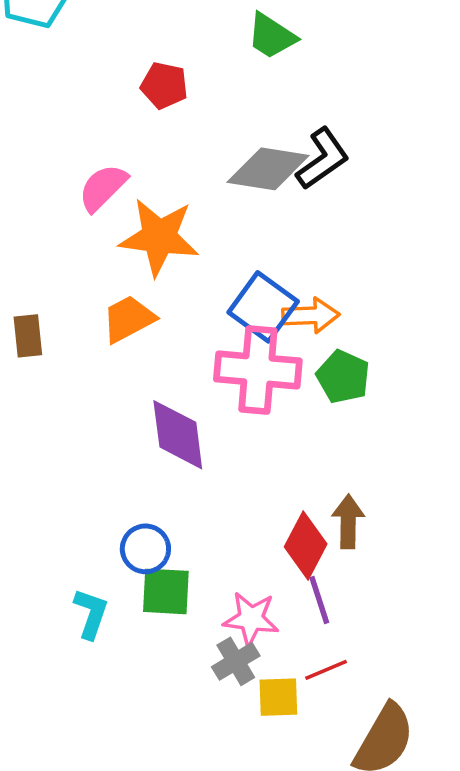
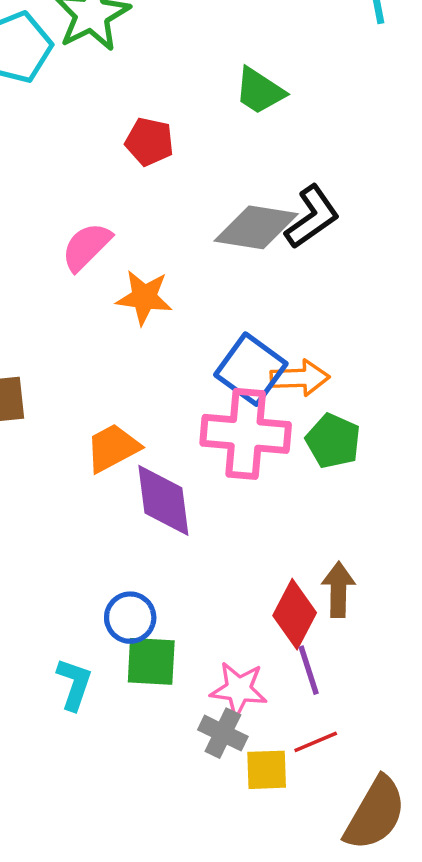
orange star: (159, 237) -> (144, 297), size x0.7
orange trapezoid: (128, 319) -> (113, 448), moved
gray cross: (236, 661) -> (223, 733), turned -33

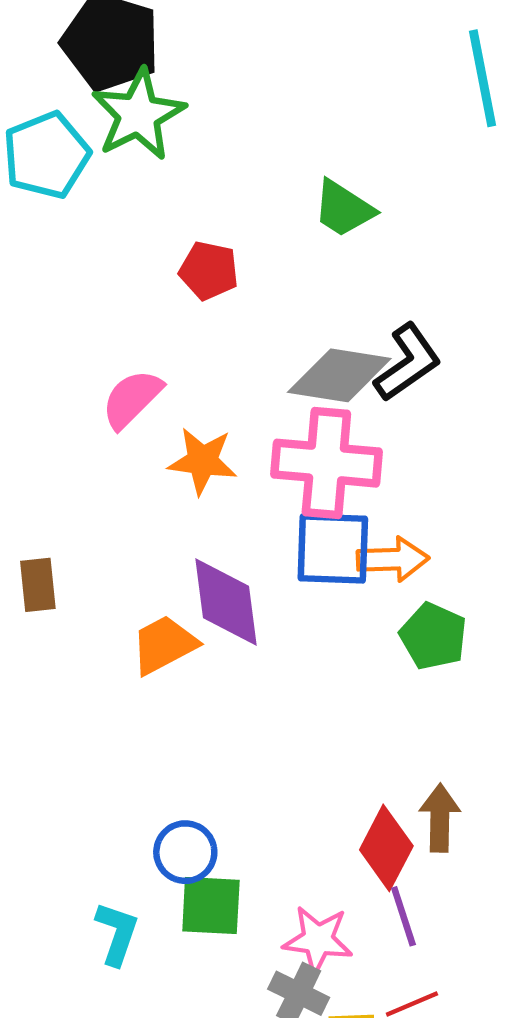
blue square: (251, 369) -> (333, 549), turned -34
pink cross: (246, 434) -> (326, 463), moved
purple diamond: (163, 500) -> (226, 602), moved

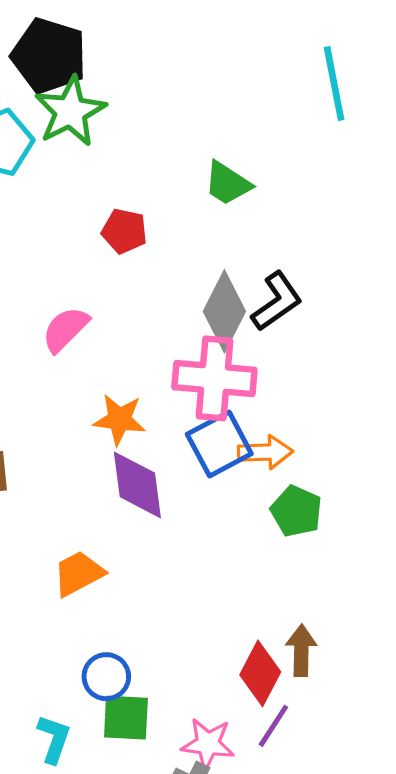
gray diamond: (339, 375) -> (224, 311), turned -72
orange star: (202, 461) -> (119, 419), moved
blue square: (333, 549) -> (219, 444), turned -30
orange trapezoid: (164, 645) -> (78, 573), moved
purple line: (403, 916) -> (273, 726), turned 51

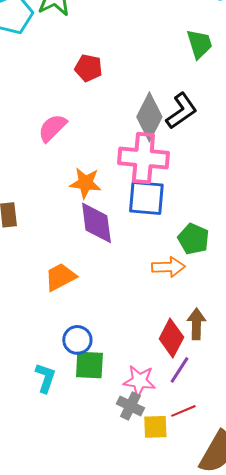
green trapezoid: (228, 183) -> (199, 44), moved, turned -140
blue square: (219, 444) -> (146, 198), turned 33
orange arrow: (265, 452) -> (168, 267), moved

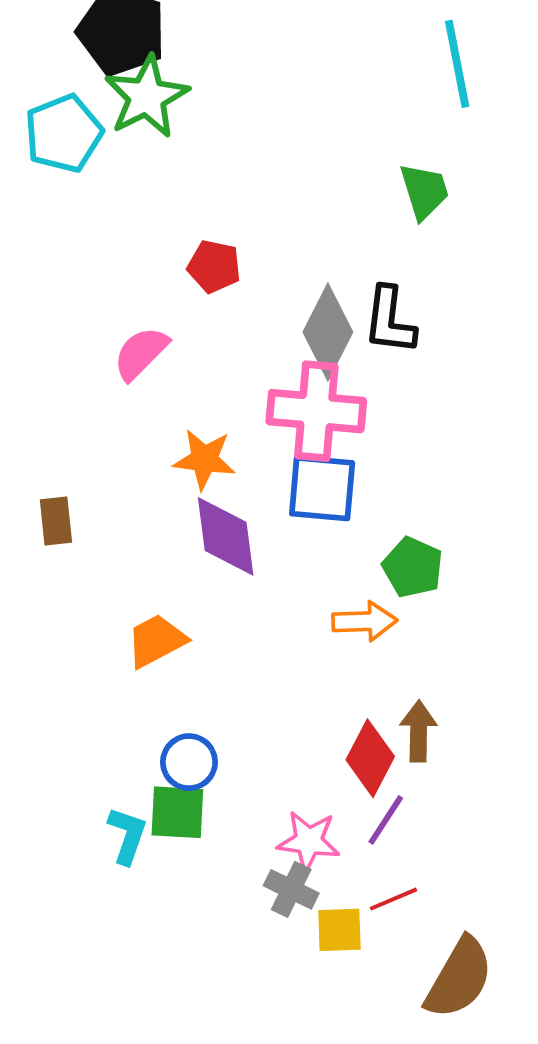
red pentagon: (88, 68) -> (214, 266), moved
black L-shape: (181, 111) -> (390, 320), turned 132
green square: (89, 365) -> (177, 812), moved

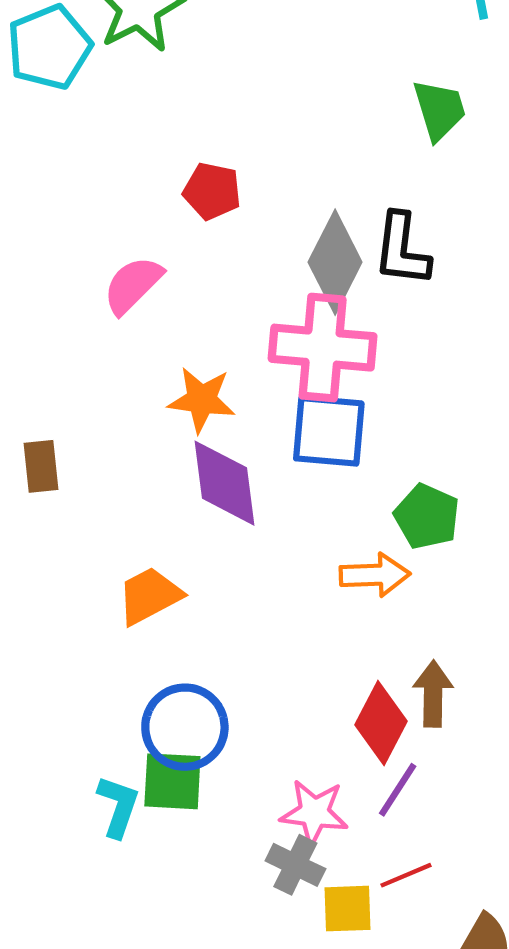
blue circle: (189, 762) -> (185, 727), size x1.4

